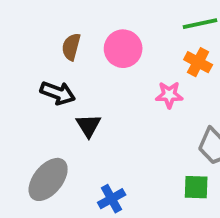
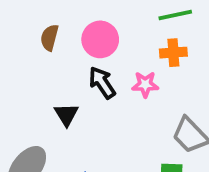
orange cross: (198, 62) -> (173, 53), turned -32
black arrow: (58, 93) -> (102, 83), moved, turned -144

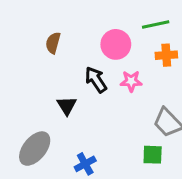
pink circle: (100, 39) -> (116, 44), moved
orange cross: (173, 53) -> (166, 55), moved

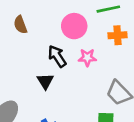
brown semicircle: (53, 43) -> (20, 25), turned -36
black triangle: (67, 106) -> (45, 81), moved

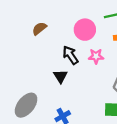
brown semicircle: (20, 25) -> (39, 28), turned 72

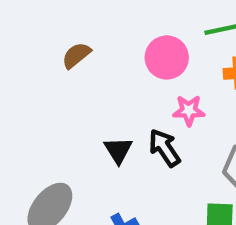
black arrow: (70, 55) -> (165, 148), moved

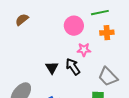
brown semicircle: (76, 55) -> (22, 20), moved

